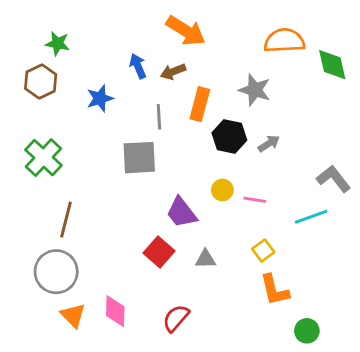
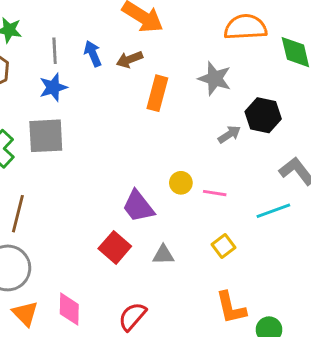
gray line: (159, 117) -> (55, 51), moved
black hexagon: (229, 136) -> (263, 115), moved
gray square: (139, 158) -> (46, 136), moved
orange L-shape: (274, 290) -> (231, 308), moved

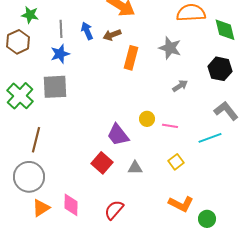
black hexagon: (263, 115) -> (220, 69), moved
orange L-shape: (231, 308) -> (181, 204), turned -50
orange triangle: (25, 314) -> (41, 208), turned 42

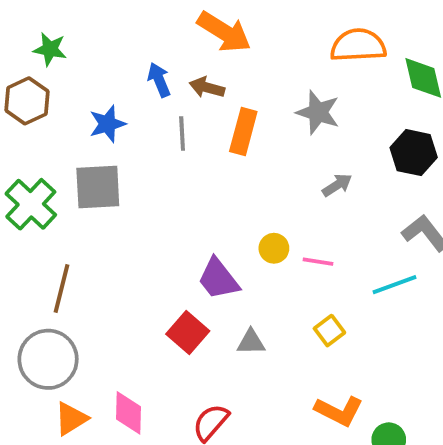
gray line: (61, 29) -> (182, 133), moved
brown arrow: (112, 35) -> (207, 87), turned 36

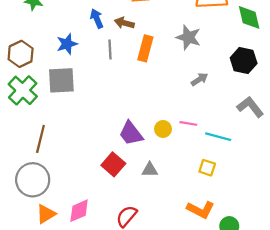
brown hexagon: (27, 101) -> (21, 54), moved
yellow circle: (274, 248) -> (163, 129), moved
cyan line: (394, 285) -> (218, 137), moved, turned 35
yellow square: (329, 331) -> (207, 168), moved, turned -35
pink diamond: (128, 413) -> (79, 211), turned 65

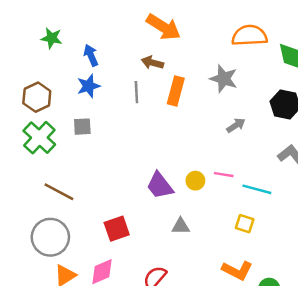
blue arrow: (97, 19) -> (91, 55), moved
gray square: (61, 80) -> (82, 127), size x0.6
brown line: (40, 139) -> (59, 192), turned -76
red square: (113, 164) -> (117, 229), moved, turned 30

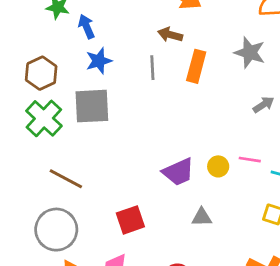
blue arrow: (91, 55) -> (86, 26), moved
gray square: (82, 127) -> (92, 106), size x1.8
purple trapezoid: (160, 186) -> (178, 172), turned -76

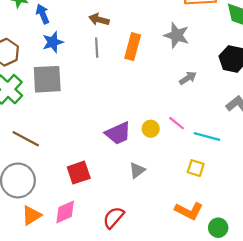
brown arrow: (170, 35) -> (99, 20), moved
pink line: (250, 160) -> (177, 123), turned 30
gray triangle: (202, 217) -> (137, 170), turned -36

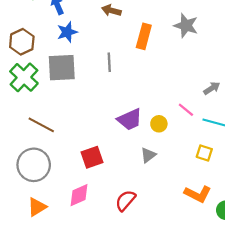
gray line: (97, 48) -> (109, 62), moved
gray arrow: (188, 78) -> (212, 88), moved
yellow circle: (151, 129) -> (159, 124), moved
orange triangle: (31, 215) -> (37, 207), moved

